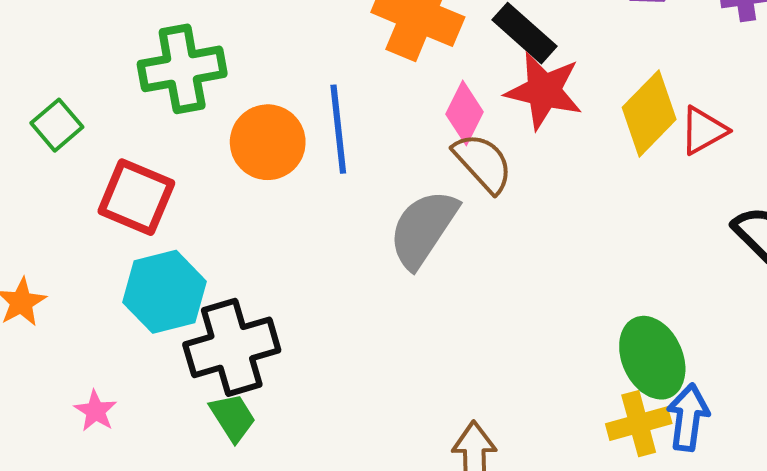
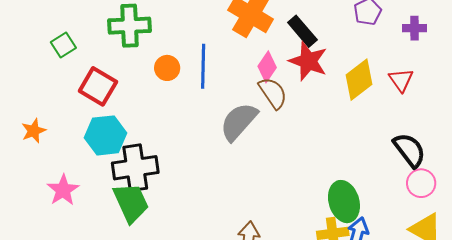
red triangle: (703, 131) -> (401, 80), moved, turned -44
orange circle: (268, 142) -> (167, 68), size x0.7
pink star: (96, 411) -> (63, 190), size x1.5
green trapezoid: (233, 417) -> (131, 203), size x1.6

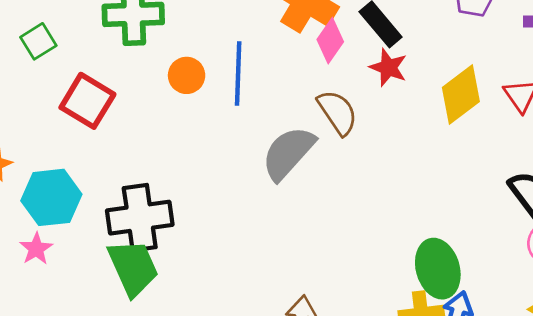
red star: (308, 61) -> (388, 67), size x0.7
pink diamond: (267, 67) -> (330, 41), moved
cyan hexagon: (106, 135) -> (51, 197), moved
pink star: (63, 190) -> (36, 249), size x0.7

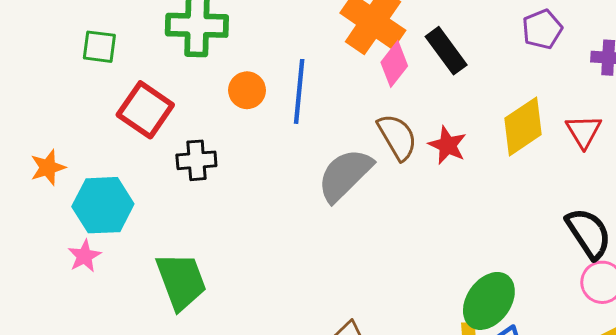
green square: (38, 41) -> (99, 47), turned 36
red star: (388, 67) -> (447, 145), moved
black cross: (140, 218) -> (196, 160), moved, size x0.6
green ellipse: (438, 269) -> (489, 301), turned 48

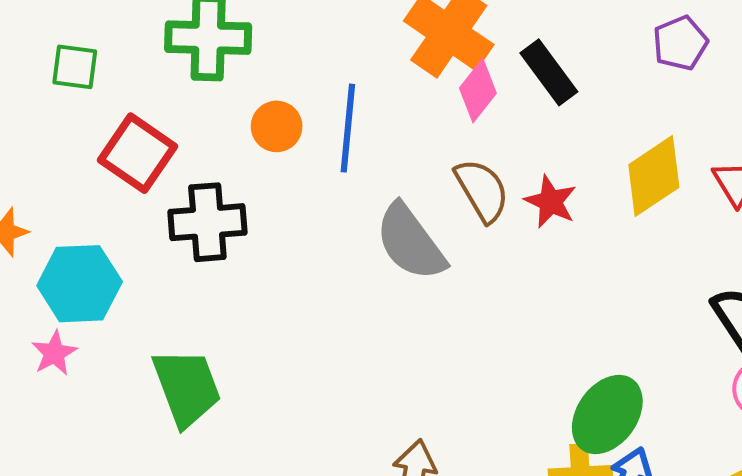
black cross: (196, 160) -> (207, 222), size x1.4
gray semicircle: (345, 175) -> (410, 242), turned -82

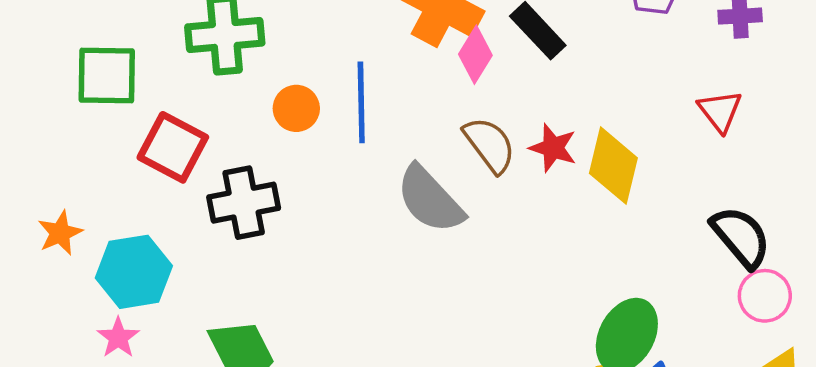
green square: (75, 67) -> (107, 75), size x1.5
yellow diamond: (654, 176) -> (613, 166), moved, turned -36

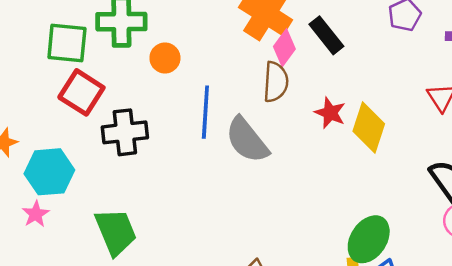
green square: (107, 75) -> (67, 43), moved
blue line: (361, 102) -> (205, 112), moved
orange circle: (296, 108) -> (165, 58), moved
brown semicircle: (490, 145) -> (276, 82), moved, turned 36

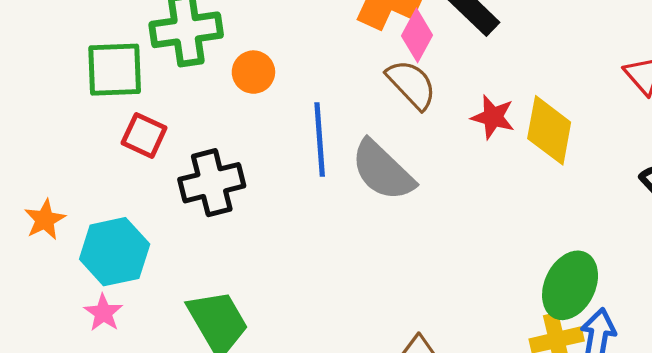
brown semicircle: (276, 82) -> (411, 84), turned -39
red square: (81, 92) -> (144, 135), size x0.7

